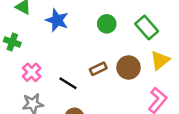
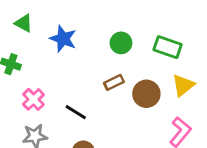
green rectangle: (147, 27) -> (168, 47), turned -30
brown rectangle: (98, 69) -> (114, 82), moved

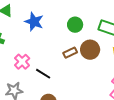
brown circle: (146, 94) -> (90, 50), moved
pink cross: (33, 99) -> (22, 62), moved

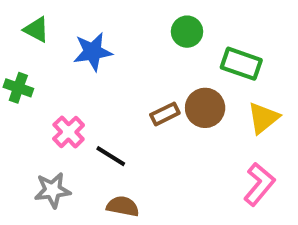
blue star: (34, 22) -> (93, 52), turned -30
green circle: (75, 25) -> (187, 32), moved

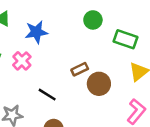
brown circle: (205, 108) -> (99, 84), moved
pink cross: (69, 132) -> (22, 61), moved

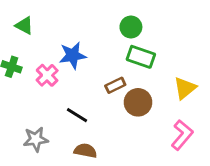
blue star: (36, 32) -> (73, 55), moved
green rectangle: (125, 39) -> (141, 57), moved

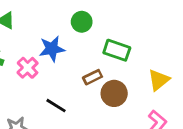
green circle: (131, 27) -> (82, 22), moved

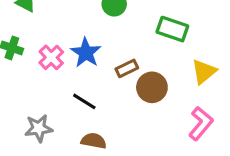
blue star: (52, 49) -> (86, 53), moved, turned -30
green rectangle: (117, 50) -> (172, 29), moved

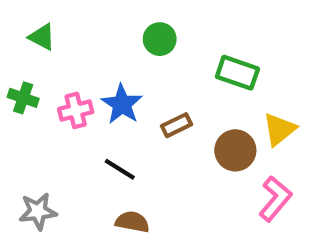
pink cross: (51, 57) -> (76, 110), turned 30
brown circle: (152, 87) -> (235, 150), moved
gray star: (39, 128) -> (38, 211), moved

